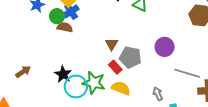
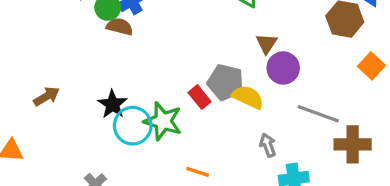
brown triangle: (112, 44) -> (267, 44), moved
yellow semicircle: (121, 88) -> (248, 97), moved

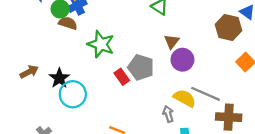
brown arrow: (47, 96) -> (29, 72), moved
yellow semicircle: (248, 97) -> (185, 98), moved
green star: (163, 121) -> (101, 44), moved

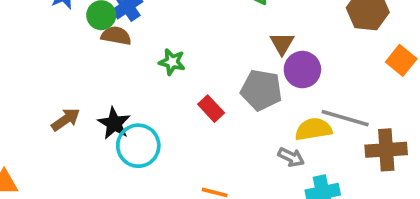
green star: (101, 44) -> (172, 62), size x0.6
gray pentagon: (141, 67) -> (261, 90), moved
yellow semicircle: (185, 98) -> (313, 129), turned -30
gray arrow: (168, 114) -> (291, 157), turned 140

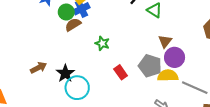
brown semicircle: (116, 36) -> (73, 25), turned -49
yellow semicircle: (313, 129) -> (168, 76), moved

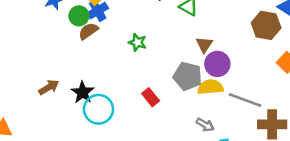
green star: (102, 43) -> (137, 42), moved
red rectangle: (121, 72) -> (151, 97), moved

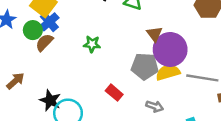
purple circle: (217, 64) -> (170, 49), size x1.4
brown arrow: (49, 87) -> (15, 81), moved
gray arrow: (205, 125) -> (155, 106), moved

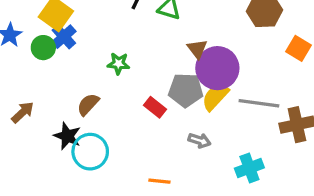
brown semicircle: (44, 42) -> (88, 104), moved
yellow semicircle: (168, 72) -> (215, 97), turned -30
red rectangle: (114, 93) -> (155, 107), moved

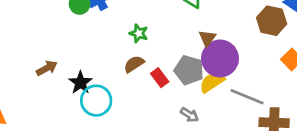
brown semicircle: (88, 104) -> (134, 64), moved
brown arrow: (23, 112) -> (47, 68), moved

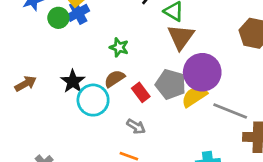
brown triangle: (207, 38) -> (181, 37), moved, size x1.5
black star: (80, 83) -> (73, 81), moved
cyan circle: (96, 101) -> (93, 100), moved
gray arrow: (189, 115) -> (136, 126), moved

